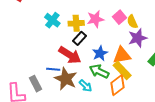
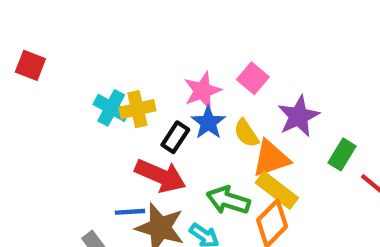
yellow semicircle: (132, 22) -> (246, 133), moved
yellow cross: (76, 23) -> (137, 109), moved
blue star: (100, 53) -> (208, 122), moved

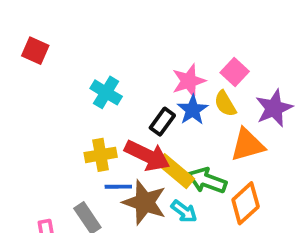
yellow cross: (137, 109) -> (101, 155), moved
yellow semicircle: (246, 133) -> (225, 104), moved
yellow rectangle: (277, 190) -> (175, 171), moved

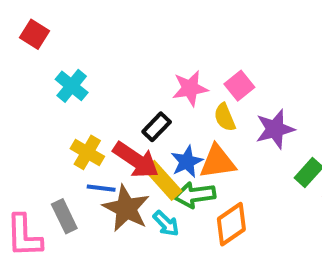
cyan cross: (106, 92) -> (72, 86), moved
blue star: (193, 110) -> (187, 162), moved
orange triangle: (247, 145) -> (217, 162), moved
yellow cross: (101, 155) -> (87, 152), turned 32
green arrow: (207, 181) -> (195, 195), turned -36

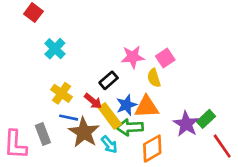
purple star: (275, 129) -> (186, 124), moved, turned -30
red arrow: (136, 160) -> (93, 101), size x0.6

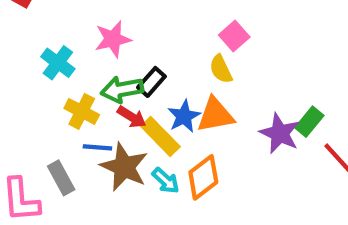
cyan cross: (55, 49) -> (58, 63), moved
pink star: (133, 57) -> (113, 39), moved
green arrow: (130, 127) -> (122, 90), moved
orange diamond: (152, 149) -> (203, 177), moved

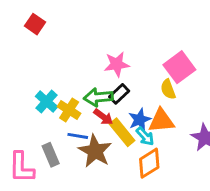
pink square: (234, 36) -> (179, 67), size x1.5
pink star: (113, 39) -> (117, 64), moved
cyan cross: (58, 63) -> (47, 102), moved
cyan arrow: (166, 181) -> (145, 136), moved

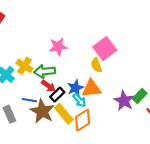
black rectangle: (119, 94) -> (57, 94), moved
yellow cross: (69, 110) -> (24, 66), moved
yellow rectangle: (122, 132) -> (64, 114), moved

